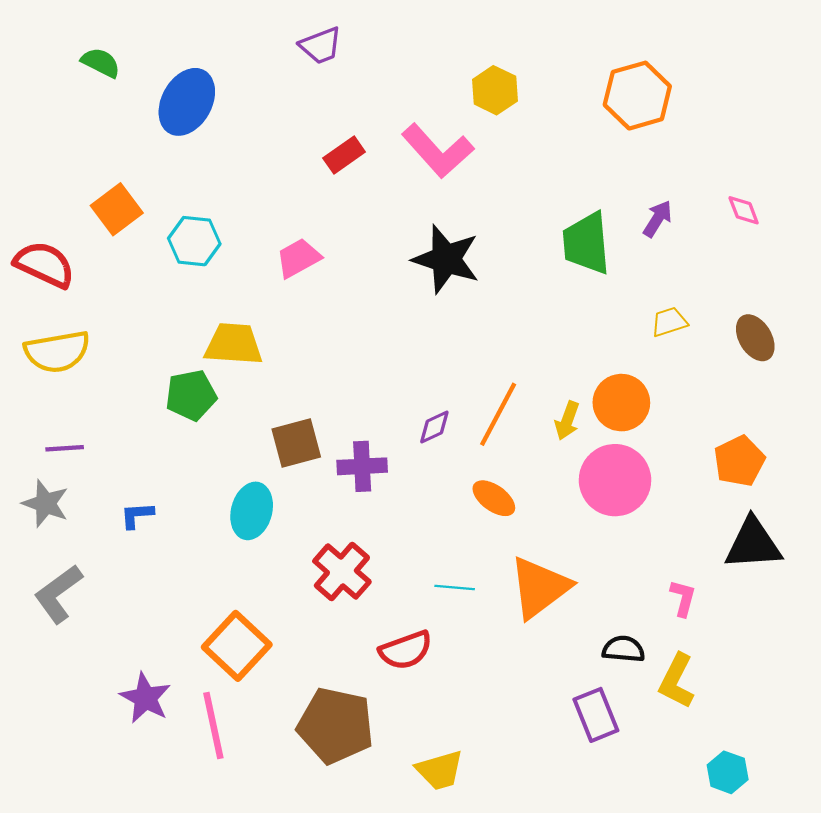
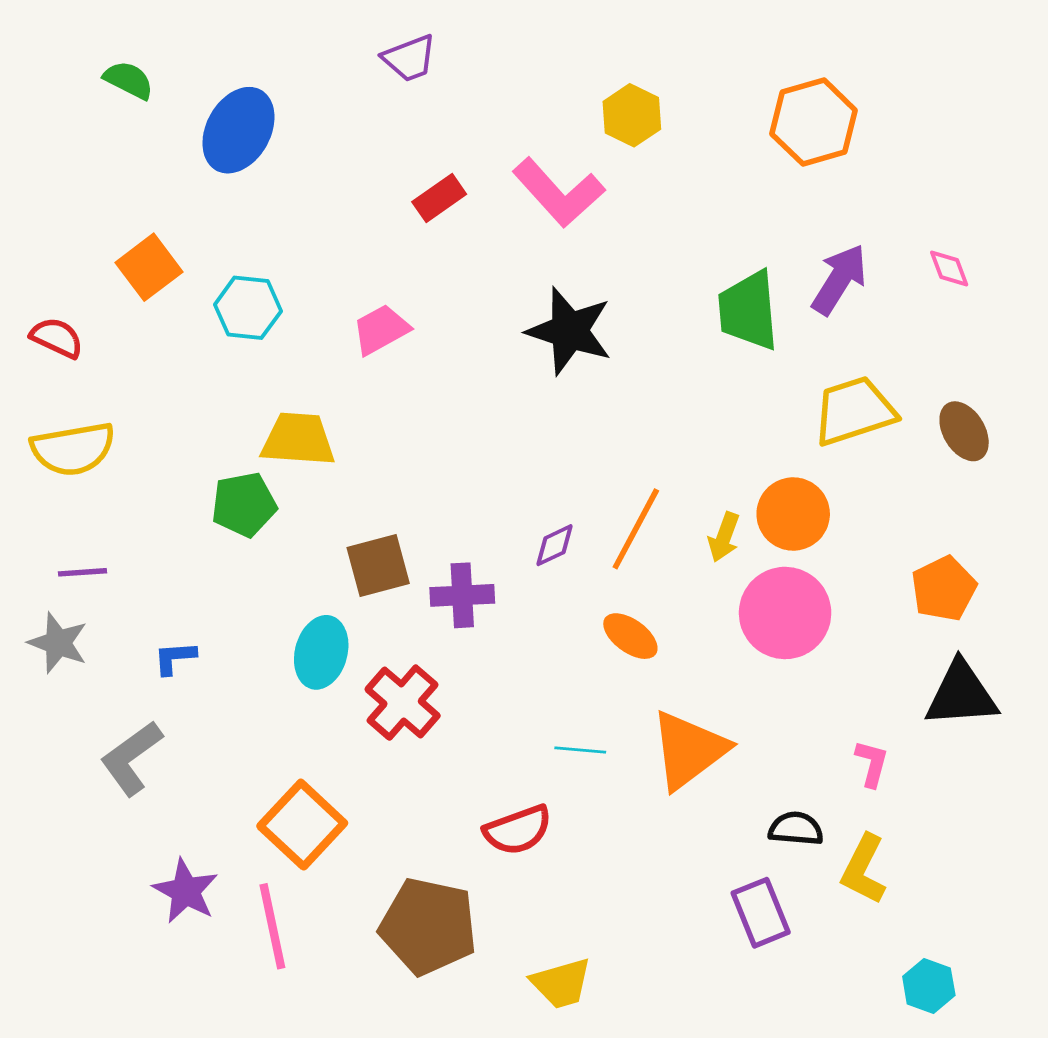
purple arrow: (657, 219) -> (839, 279), size x1.5
red semicircle: (44, 264) -> (57, 338), size x0.7
yellow trapezoid: (669, 322) -> (854, 411), size x1.8
red cross: (342, 572) -> (403, 703), moved
gray L-shape: (58, 594) -> (131, 758), moved

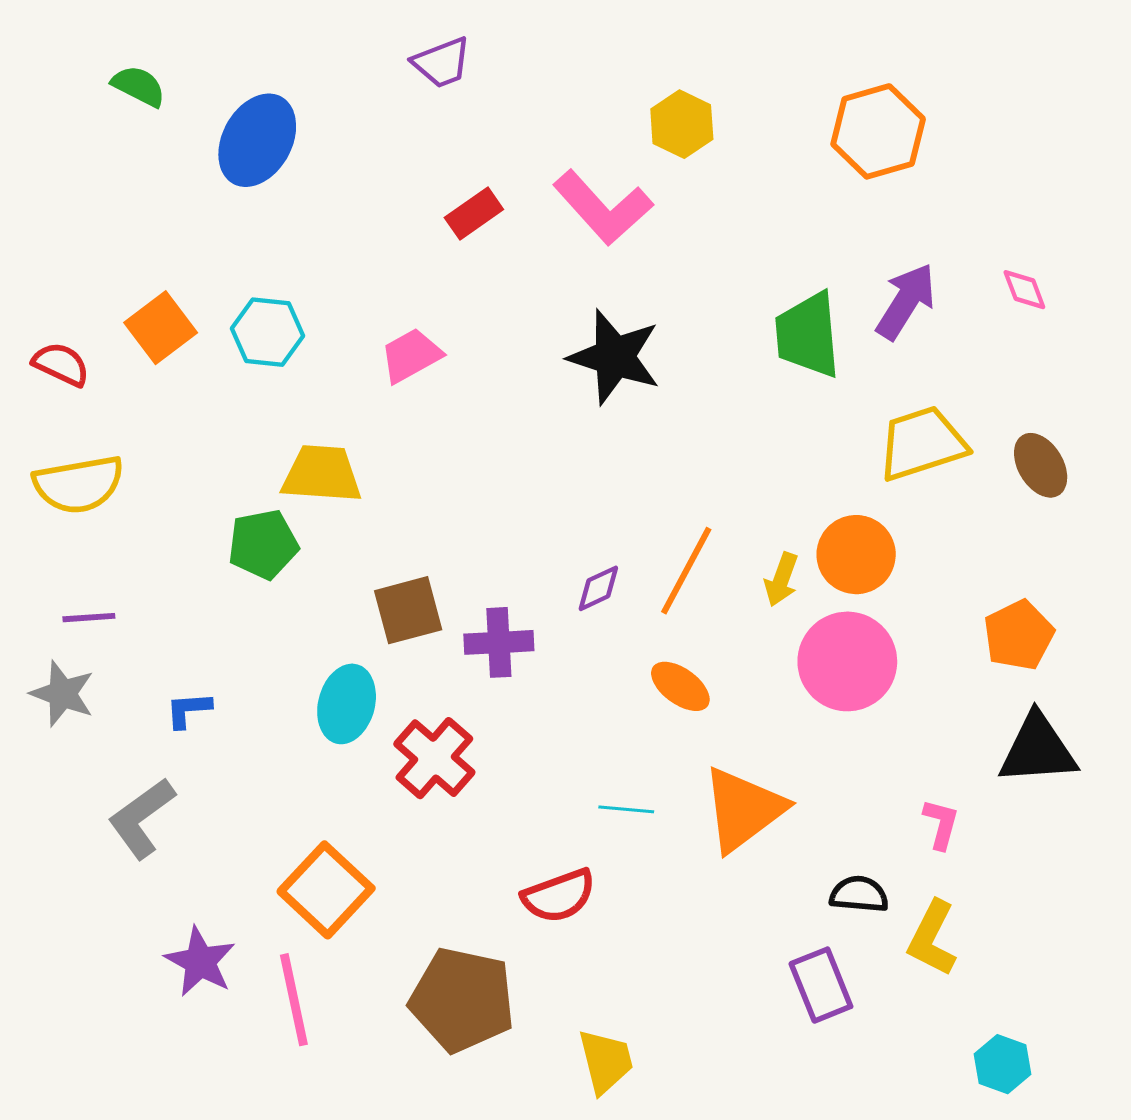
orange square: (149, 267) -> (161, 328), moved
yellow trapezoid: (561, 983) -> (606, 1061), turned -88

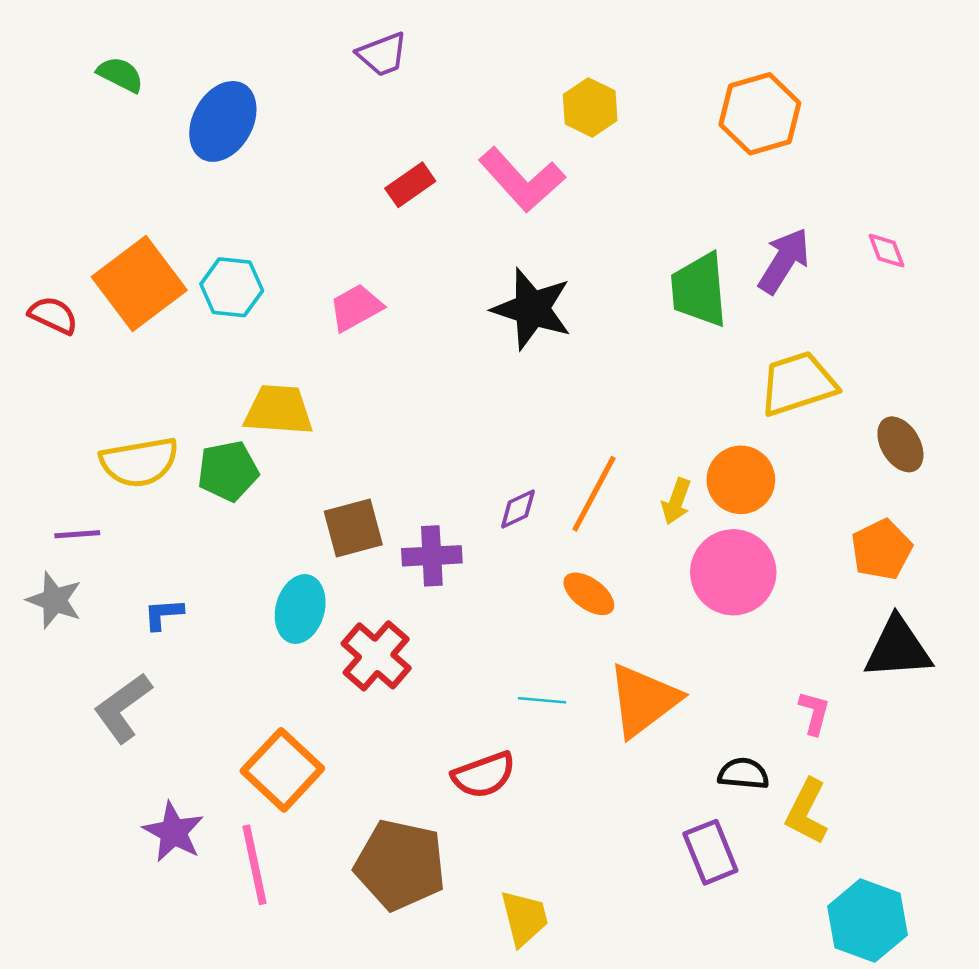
orange square: (161, 328) -> (139, 284), size x1.5
brown ellipse: (1041, 465) -> (900, 444), moved
yellow semicircle: (79, 484) -> (139, 462), moved
cyan hexagon: (1003, 1064) -> (868, 921), size x1.6

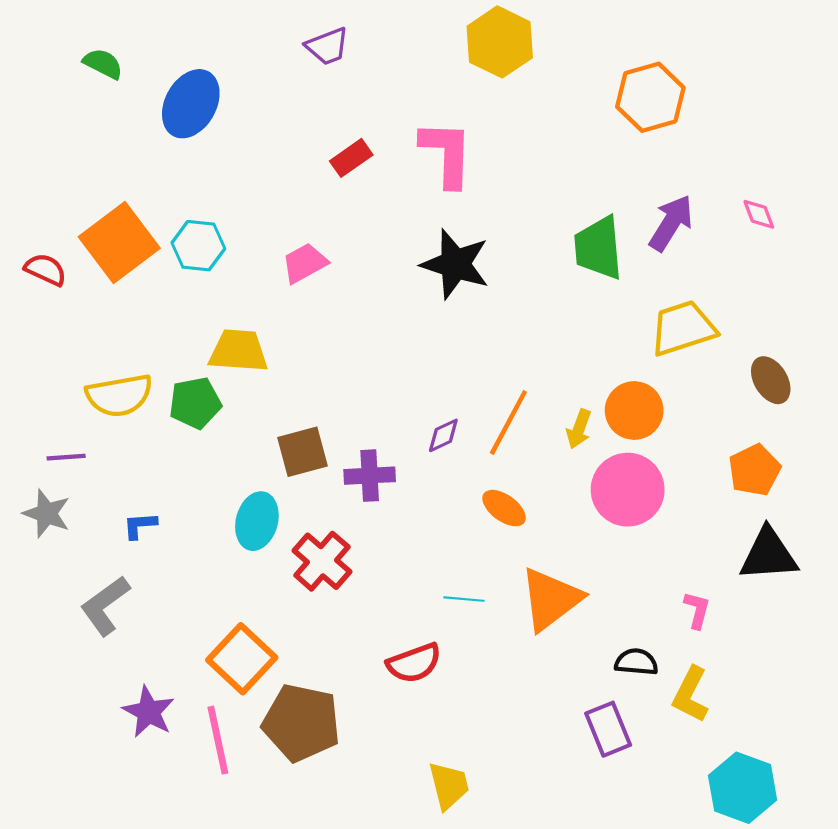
yellow hexagon: (590, 107) -> (500, 42), moved, size x1.4
pink L-shape: (522, 180) -> (447, 154), turned -136
brown pentagon: (400, 865) -> (301, 723), moved

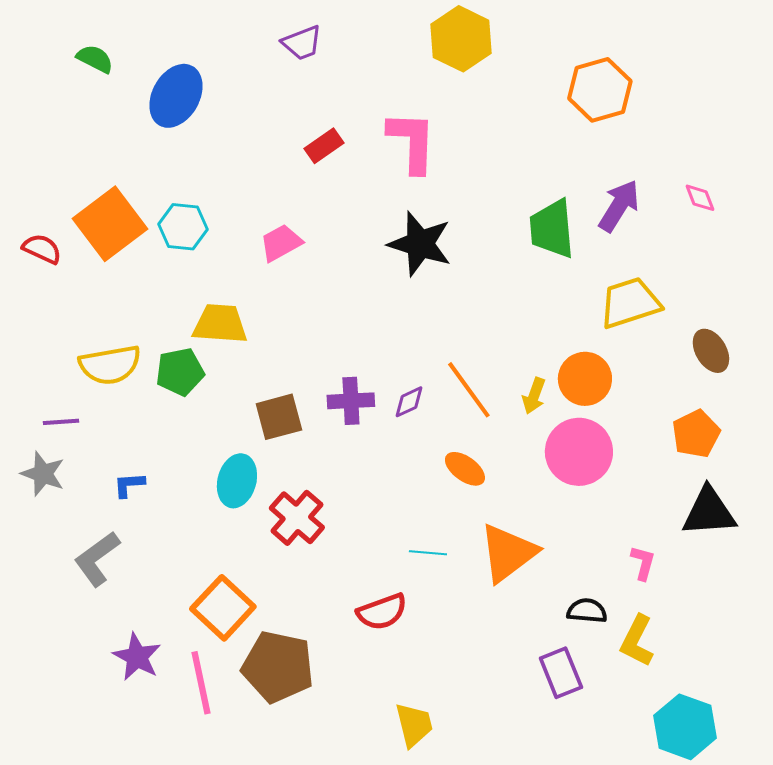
orange line: (508, 422) -> (469, 390), turned -64
purple cross: (370, 476) -> (351, 401), moved

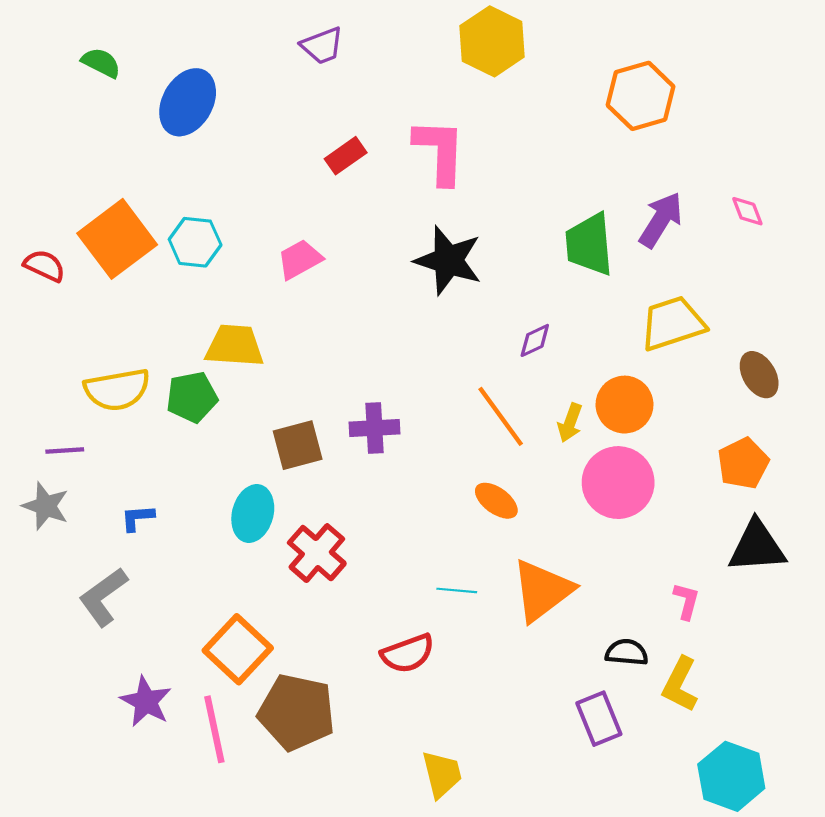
purple diamond: (409, 402) -> (535, 340), moved

